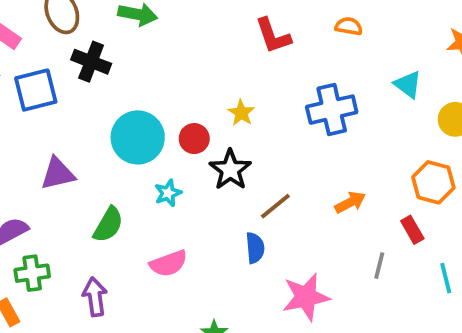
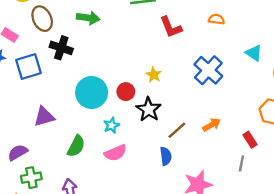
blue cross: (332, 110) -> (208, 70), turned -32
orange arrow: (350, 202) -> (212, 125), moved
red rectangle: (412, 230) -> (250, 140), moved
pink semicircle: (169, 263) -> (115, 153), moved

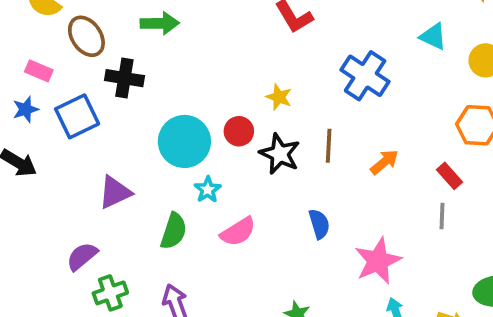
cyan star: (111, 125) -> (208, 190), moved
brown line: (177, 130) -> (329, 146), moved, turned -36

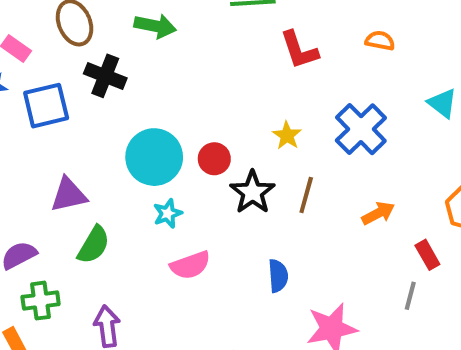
yellow star: (279, 97) -> (287, 135), moved
orange arrow: (384, 162) -> (378, 213), moved
green semicircle: (174, 231) -> (94, 245), moved

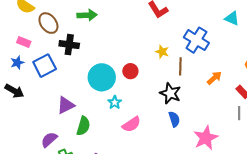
black star: (252, 192) -> (170, 93), moved
brown line: (306, 195) -> (180, 66), moved

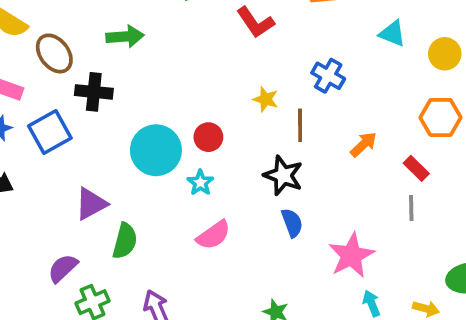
blue cross: (196, 40) -> (328, 76), size x0.7
cyan star: (115, 102) -> (200, 183), moved

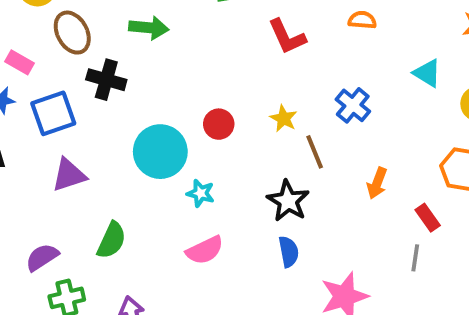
brown line: (300, 125) -> (315, 152), turned -32
red circle: (208, 137) -> (219, 124), moved
orange arrow: (363, 144) -> (377, 183), turned 144
cyan star: (200, 183) -> (201, 193), turned -30
purple triangle: (91, 204) -> (69, 175), moved

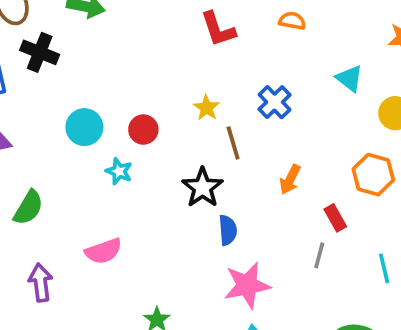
red circle: (219, 124) -> (143, 130), moved
cyan circle: (160, 152) -> (84, 127), size x0.7
pink semicircle: (205, 250) -> (103, 251), moved
blue semicircle: (289, 252) -> (228, 230), moved

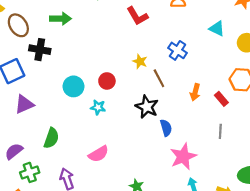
red rectangle: (335, 218) -> (221, 99), moved

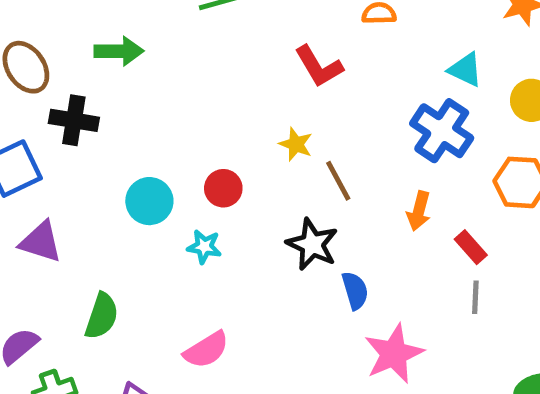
red L-shape: (137, 16) -> (319, 66), moved
blue cross: (177, 50) -> (442, 131), moved, size x1.4
red rectangle: (221, 99) -> (471, 247), moved
purple triangle: (24, 104) -> (41, 242), turned 42

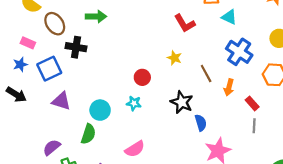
cyan triangle: (465, 70) -> (229, 17), moved
brown line: (338, 181) -> (206, 73), moved
cyan circle: (149, 201) -> (100, 110), moved

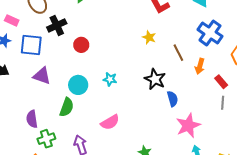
black cross: (76, 47) -> (57, 25), turned -36
blue square: (49, 69) -> (31, 45), turned 30
red circle: (142, 77) -> (81, 45), moved
purple semicircle: (52, 147) -> (32, 119), turned -60

